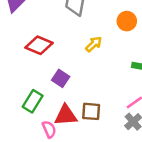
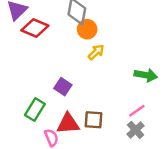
orange circle: (127, 21) -> (87, 29), moved
red diamond: (39, 45) -> (35, 28), moved

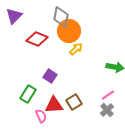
red diamond: (35, 28) -> (37, 39), moved
orange circle: (87, 29) -> (69, 31), size x1.5
brown square: (93, 120) -> (74, 102), turned -35

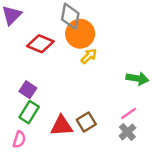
purple square: (50, 76) -> (28, 90), moved
pink semicircle: (41, 116) -> (19, 139), moved, turned 40

